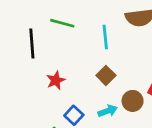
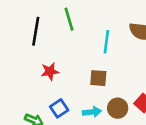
green line: (62, 23) -> (69, 19), turned 45
brown square: (106, 75) -> (98, 78), turned 36

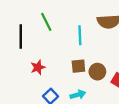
brown circle: (118, 108) -> (97, 72), moved

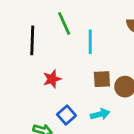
cyan line: (80, 35) -> (90, 42), moved

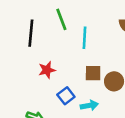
blue square: (66, 115) -> (66, 96), moved

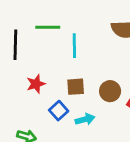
green line: (61, 19) -> (48, 27), turned -65
brown square: (93, 73) -> (76, 87), moved

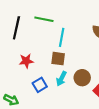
brown square: (76, 87) -> (58, 59), moved
cyan arrow: (85, 119) -> (61, 79), moved, turned 120

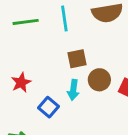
cyan line: (62, 37) -> (64, 18), moved
brown square: (58, 59) -> (77, 59), moved

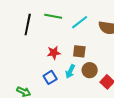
cyan line: (64, 18) -> (80, 22), turned 42
red star: (21, 83) -> (54, 53), moved

